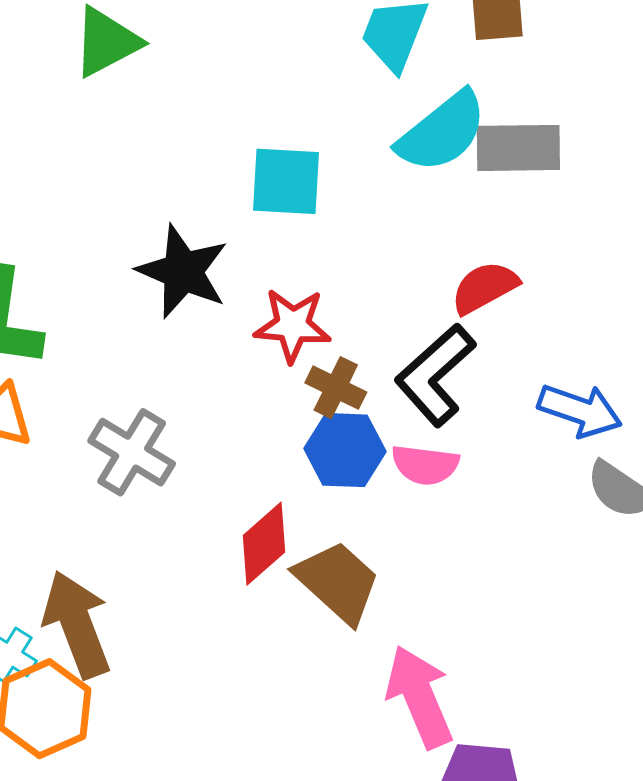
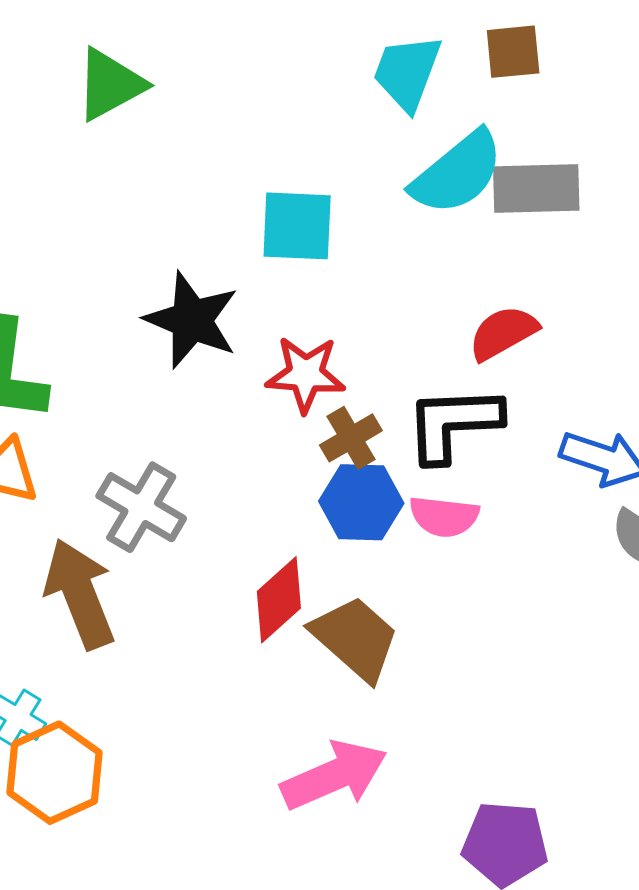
black L-shape: (435, 375) -> (453, 424), turned 40
brown cross: (336, 388) -> (351, 438), turned 34
brown arrow: (77, 624) -> (80, 594), moved
pink arrow: (419, 697) -> (334, 775), moved, turned 90

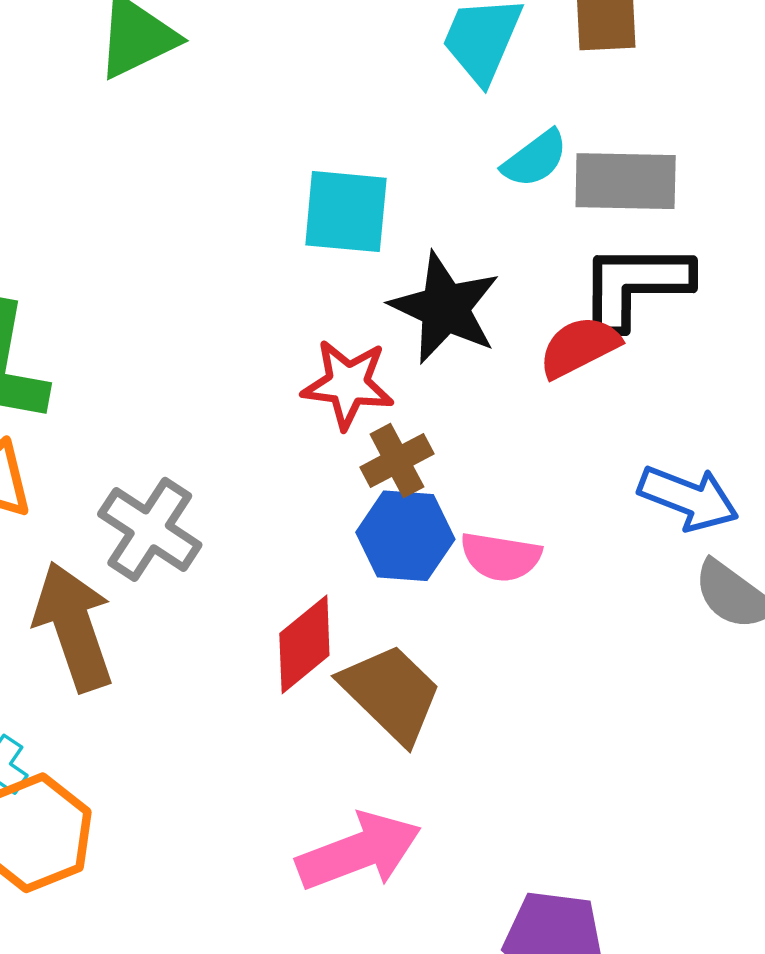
cyan semicircle: (457, 173) -> (535, 159), size x0.6
black star: (192, 320) -> (445, 308), moved
black L-shape: (453, 424) -> (635, 285), moved

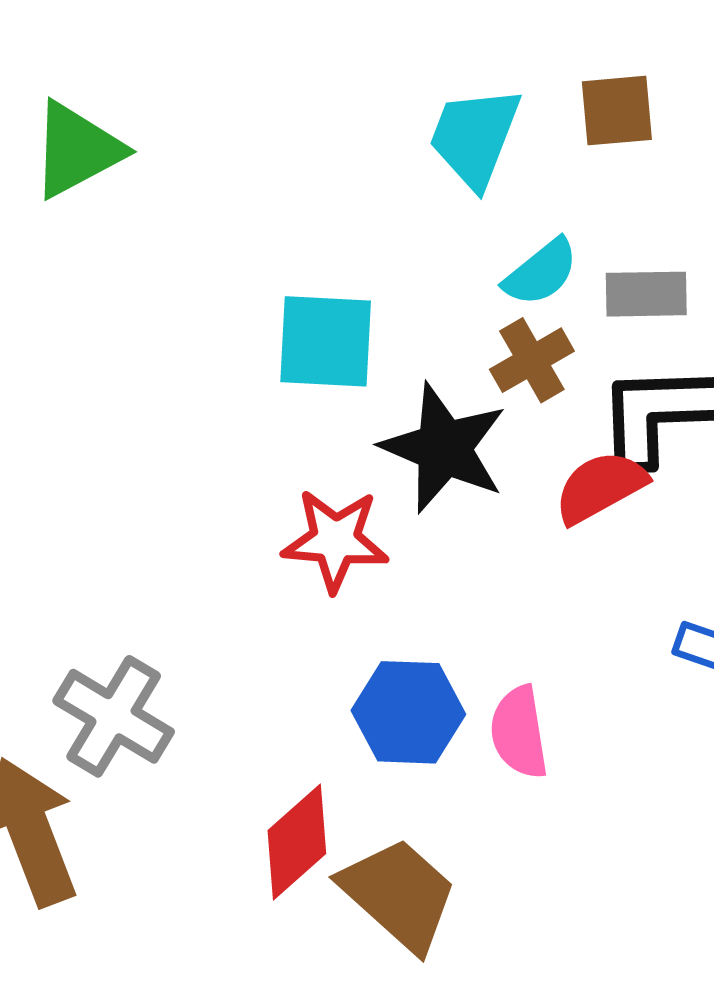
gray rectangle: (626, 181) -> (646, 294), size x0.7
brown cross: (397, 460) -> (532, 360), moved
pink semicircle: (501, 557) -> (519, 732), turned 74

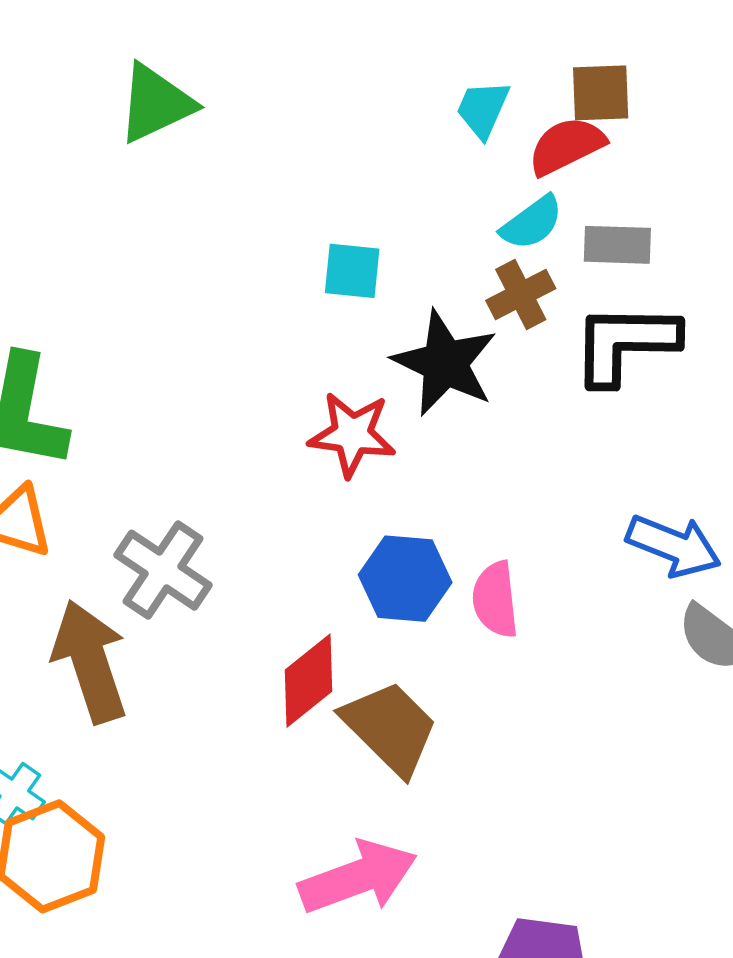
cyan trapezoid: (475, 137) -> (483, 109), size x0.7
cyan square: (326, 341) -> (352, 271), size x0.7
red semicircle: (600, 487) -> (566, 146), moved

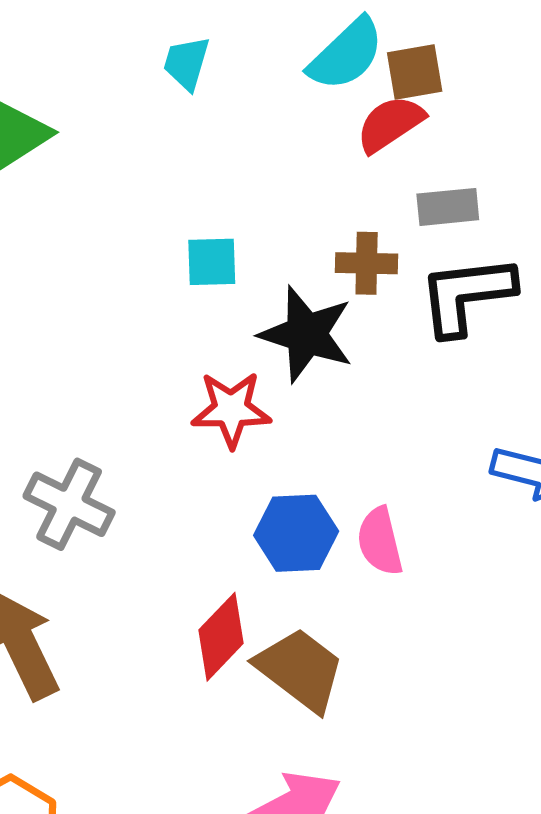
cyan trapezoid: (483, 109) -> (187, 63), moved
cyan semicircle: (532, 223) -> (346, 54), moved, size x1.4
brown cross: (521, 295) -> (367, 263), turned 36
gray cross: (163, 570) -> (69, 504), moved

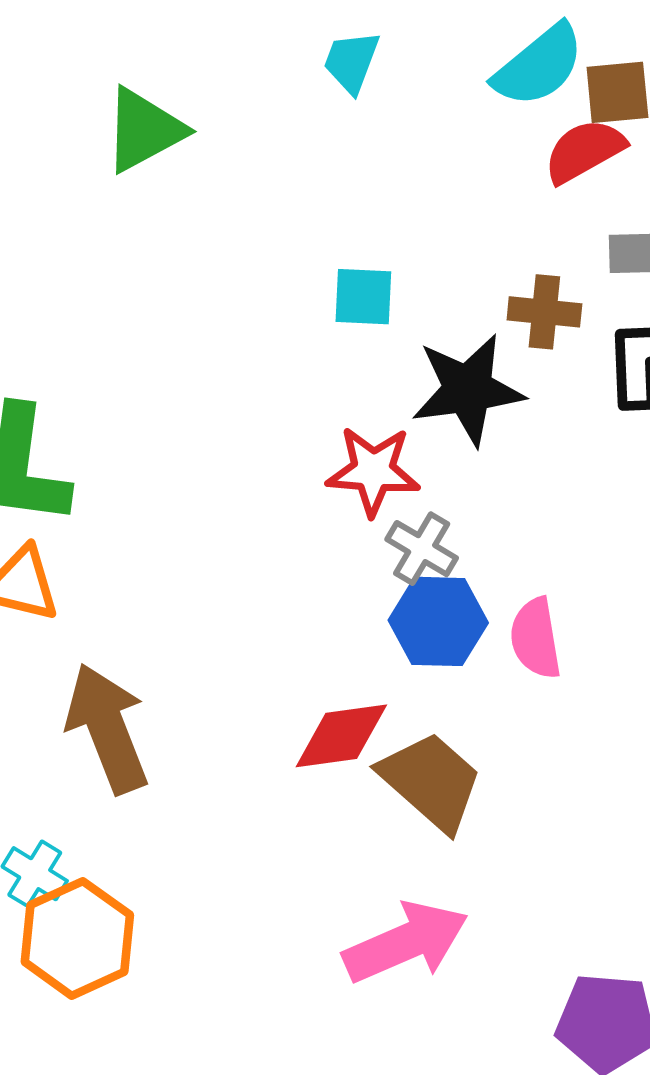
black star: (306, 334) -> (468, 390), turned -30
gray cross: (69, 504) -> (422, 549), moved, size x0.7
red diamond: (221, 637) -> (341, 736), turned 34

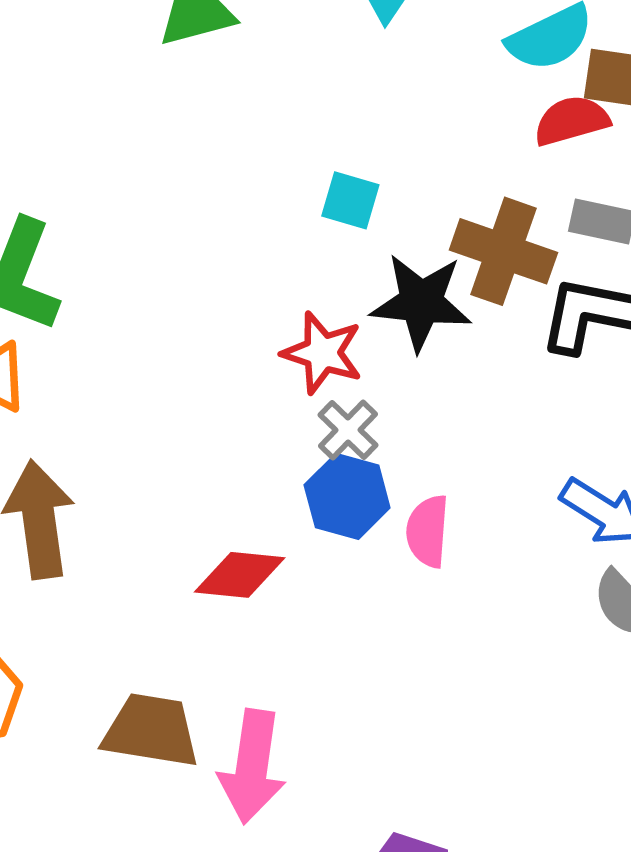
brown cross: (544, 312) -> (503, 251), size x1.6
brown trapezoid: (431, 781) -> (151, 731), moved, turned -46
pink arrow: (406, 942) -> (252, 767), turned 108

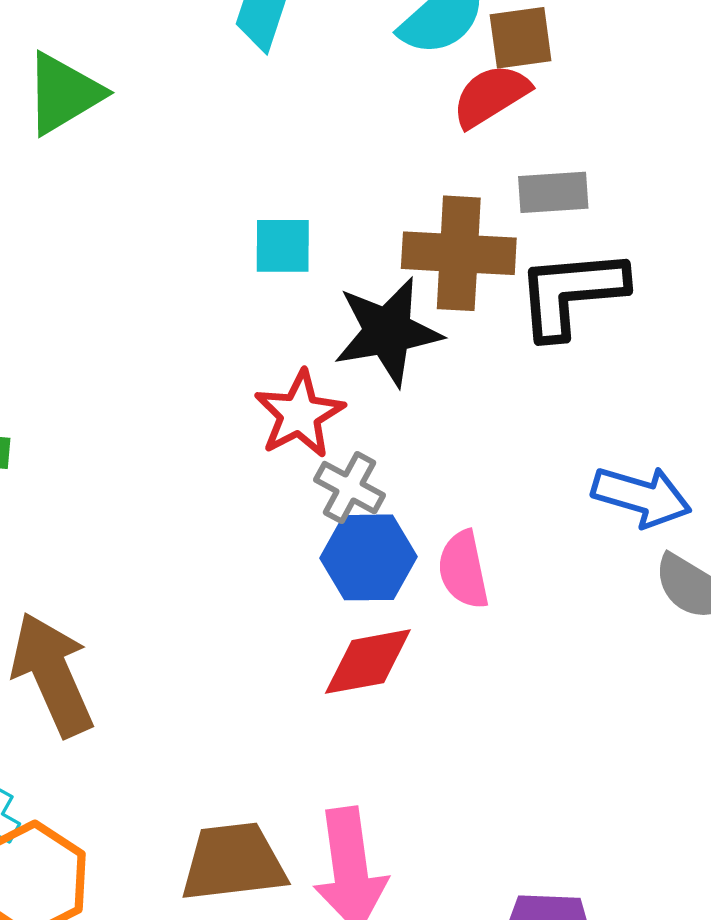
red star: (322, 353) -> (299, 414), turned -30
red diamond: (240, 575) -> (368, 662), moved

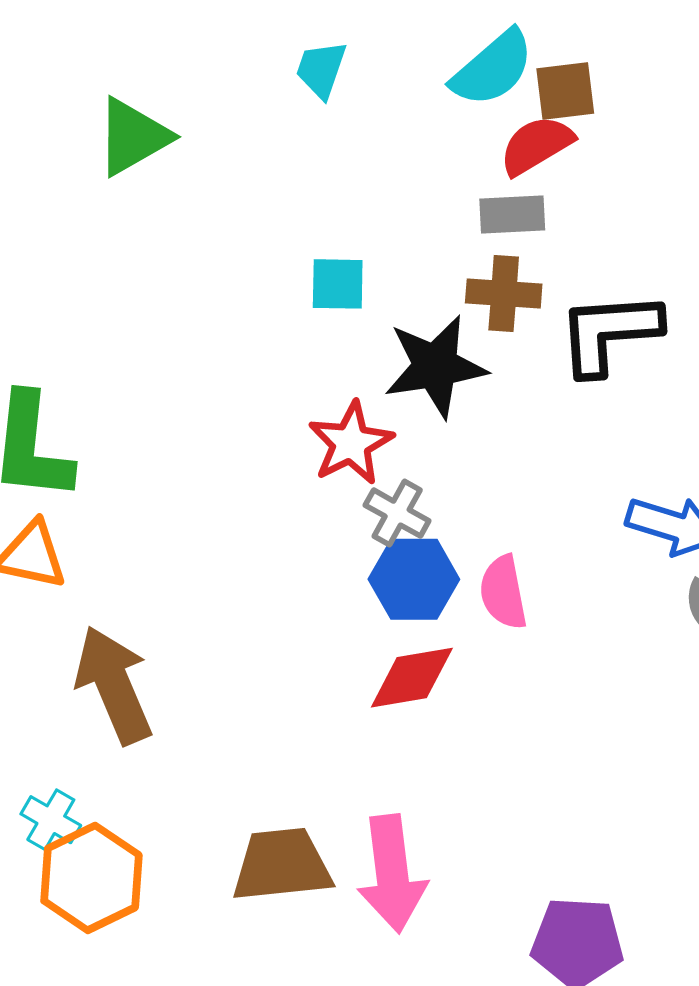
gray rectangle: (553, 192) -> (512, 215), moved
brown cross: (459, 253) -> (504, 294), size x0.7

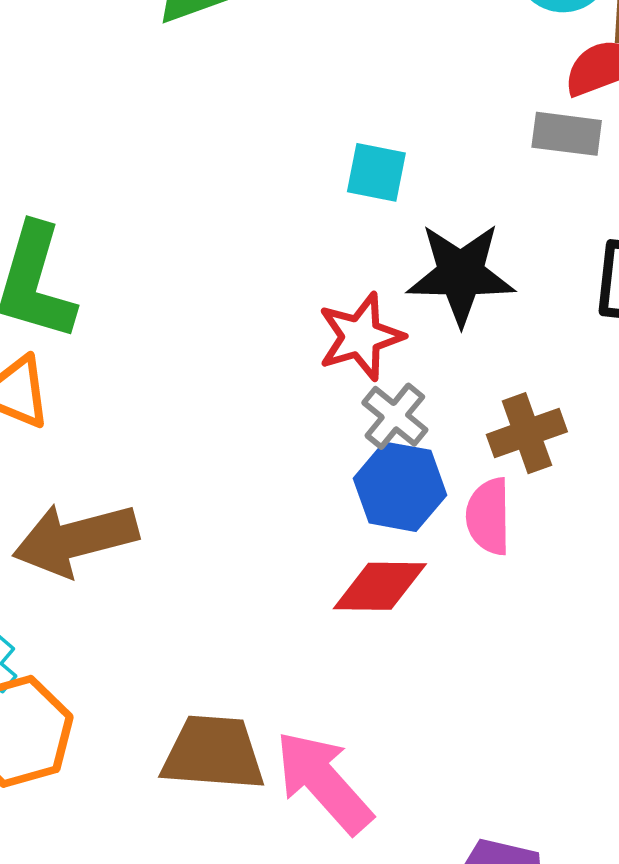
brown cross: (504, 294) -> (527, 433), moved, turned -34
brown arrow: (114, 685) -> (75, 539), turned -92
pink arrow: (392, 874) -> (324, 782), turned 135

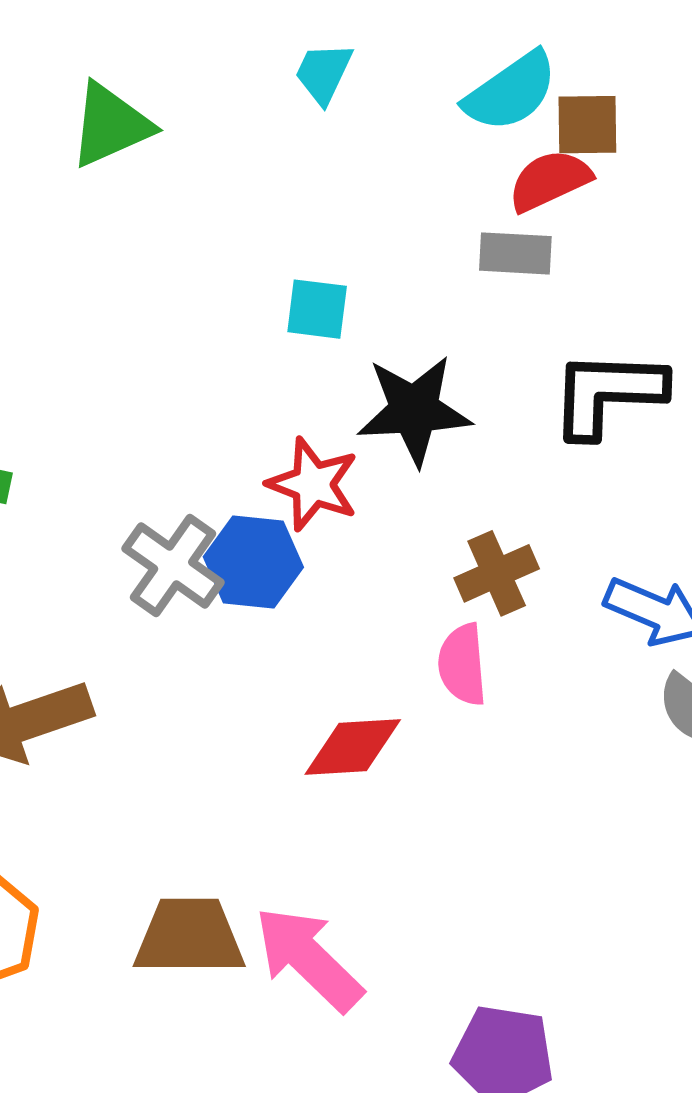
red star: (361, 337) -> (313, 484), turned -30
gray cross: (395, 416) -> (173, 565), moved, size x1.4
blue hexagon: (400, 487) -> (253, 562), moved

